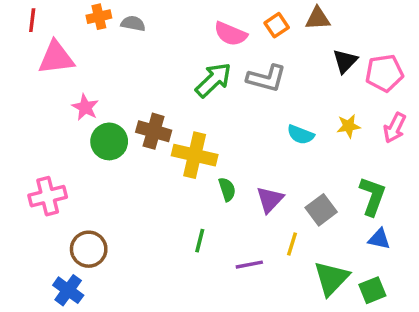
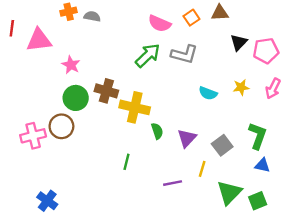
red line: (32, 20) -> (12, 28), moved
pink star: (85, 107) -> (71, 65), moved
green line: (200, 241) -> (126, 162), moved
brown circle: (89, 249) -> (61, 126), moved

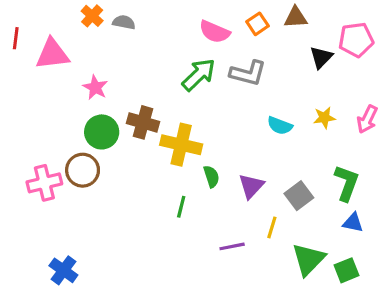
orange cross: (69, 12) -> (92, 16), turned -35
pink pentagon: (266, 51) -> (356, 40), moved
green line: (126, 162) -> (181, 207), moved

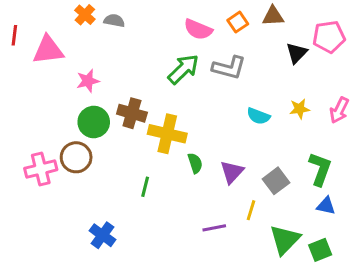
pink star: (95, 87) -> (88, 81), turned 30
green line: (181, 207) -> (145, 187), moved
blue cross: (63, 270) -> (103, 235), moved

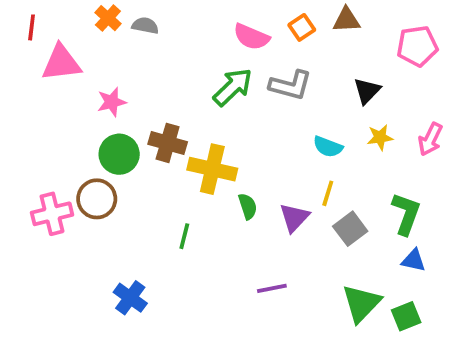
red line: (14, 35) -> (32, 27), moved
black triangle: (297, 53) -> (367, 91), moved
yellow line: (251, 210) -> (328, 193), moved

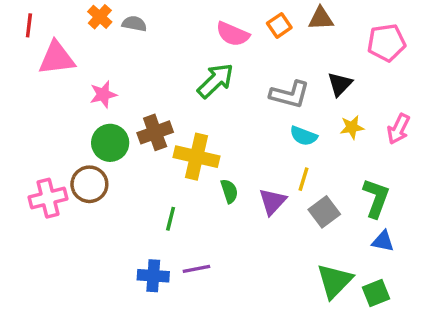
gray L-shape: (291, 85) -> (290, 94), moved
brown cross: (168, 143) -> (155, 132), turned -36
purple line: (272, 288) -> (196, 269), moved
blue cross: (130, 298) -> (153, 276), moved, turned -32

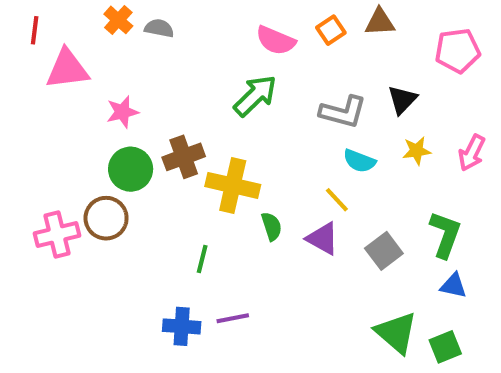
yellow line: (304, 179) -> (337, 200), moved, turned -60
purple triangle: (272, 202) -> (323, 239), turned -44
green triangle: (335, 281) -> (396, 333), turned -33

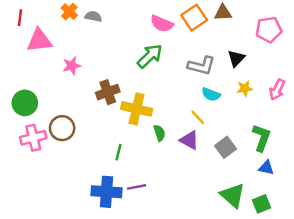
orange square: (331, 30) -> (194, 18), size x1.5
green circle: (131, 169) -> (25, 103), moved
blue cross: (182, 326) -> (107, 192), size x1.4

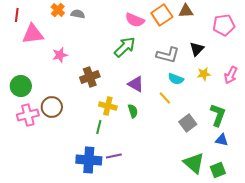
yellow cross: (137, 109) -> (108, 106), moved, size x0.7
purple triangle: (189, 140) -> (136, 84), moved

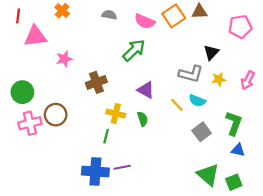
gray semicircle: (78, 14) -> (109, 15), moved
gray L-shape: (168, 55) -> (191, 74), moved
cyan semicircle: (176, 79) -> (197, 101), moved

